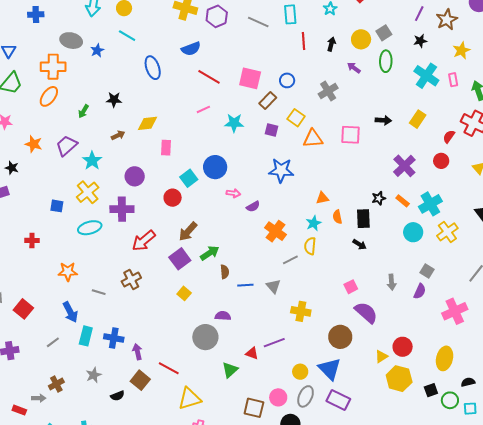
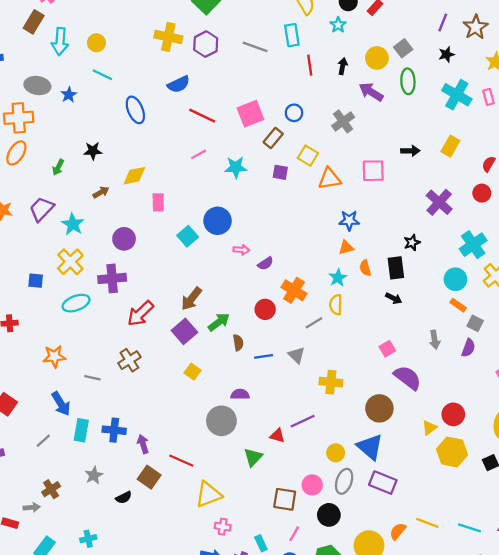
purple arrow: (354, 68) -> (371, 92), size x1.5
pink square: (250, 78) -> (250, 114), turned -30
blue star: (281, 170) -> (349, 220), moved, size x0.7
red circle: (173, 198) -> (265, 309), moved
orange rectangle: (403, 201) -> (458, 305), moved

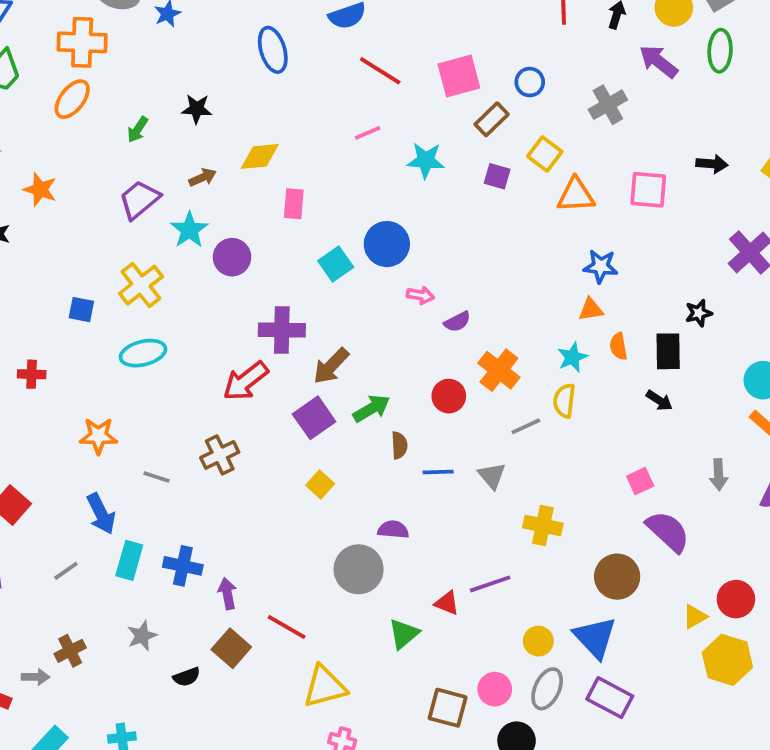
purple trapezoid: (42, 209) -> (139, 200), moved
cyan star: (73, 224) -> (189, 230), moved
purple cross: (112, 278) -> (282, 330), moved

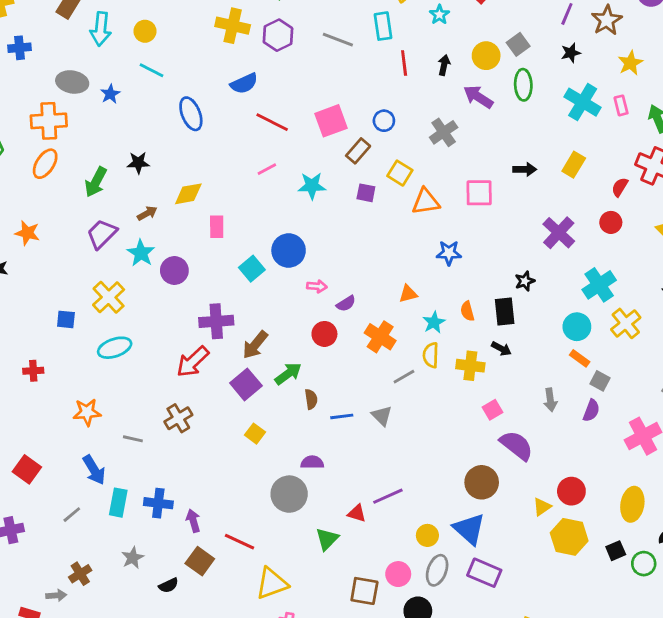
green arrow: (138, 130) -> (96, 182), size x1.5
orange triangle: (591, 309) -> (408, 294), moved
red circle: (449, 396) -> (324, 334), moved
yellow cross: (543, 526) -> (470, 366), moved

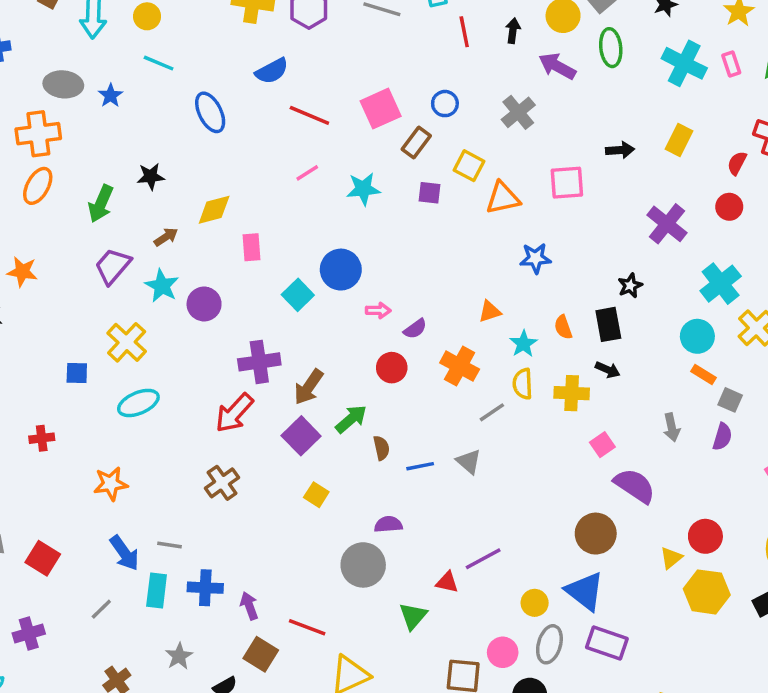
gray line: (133, 439) -> (169, 545), moved

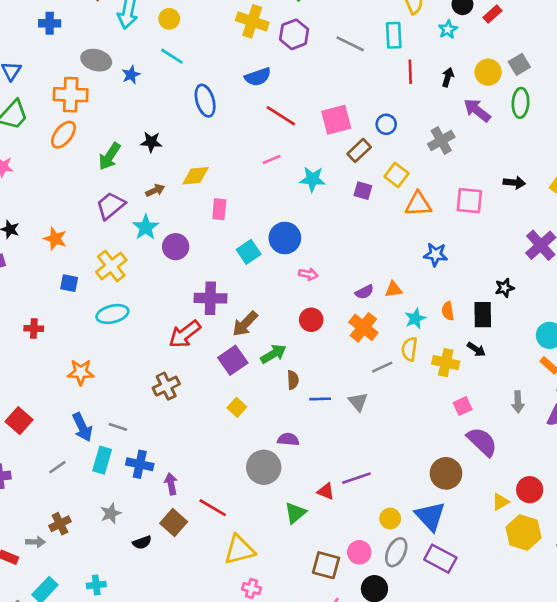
orange star: (22, 272) -> (55, 239), moved
purple semicircle: (415, 329) -> (364, 292), moved

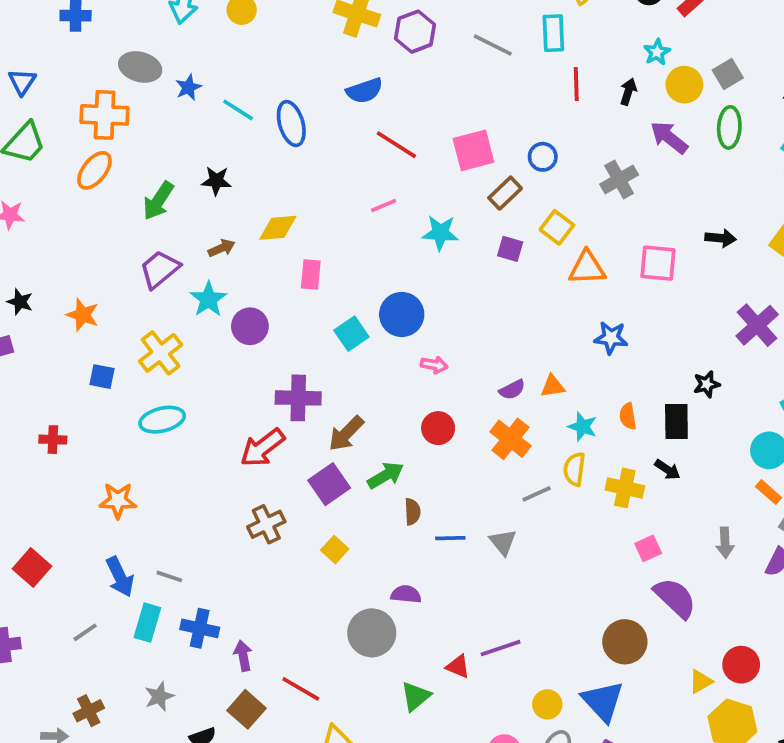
cyan star: (448, 29) -> (657, 52), moved
cyan line: (172, 56) -> (238, 110), moved
cyan star: (415, 319) -> (583, 427), turned -30
brown cross: (166, 386) -> (266, 524), moved

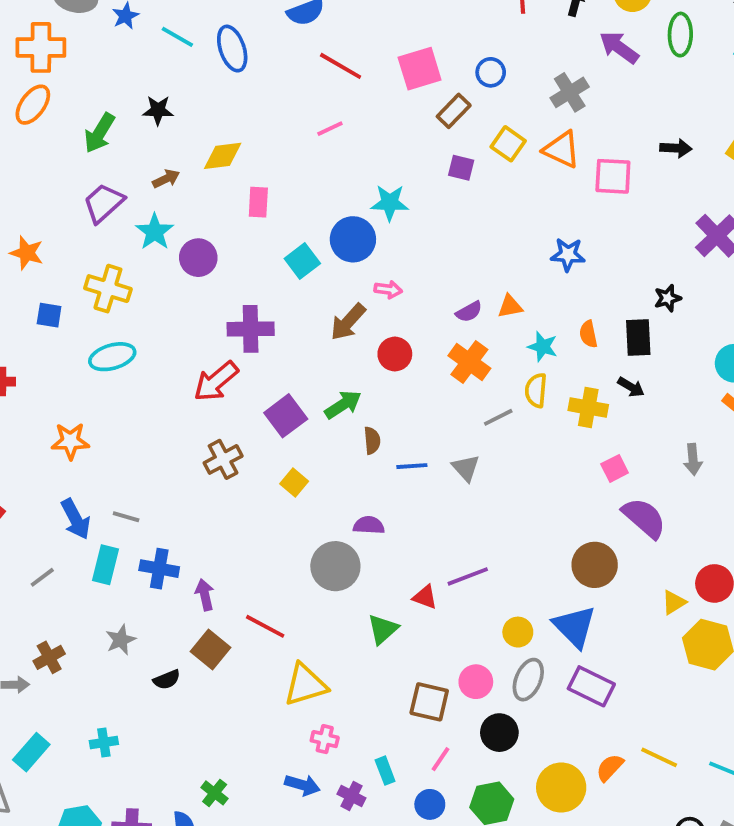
cyan star: (440, 233) -> (390, 203), moved
orange triangle: (587, 268) -> (562, 150), moved, turned 30
yellow cross: (161, 353) -> (108, 289), turned -33
brown arrow: (346, 434) -> (348, 322), moved

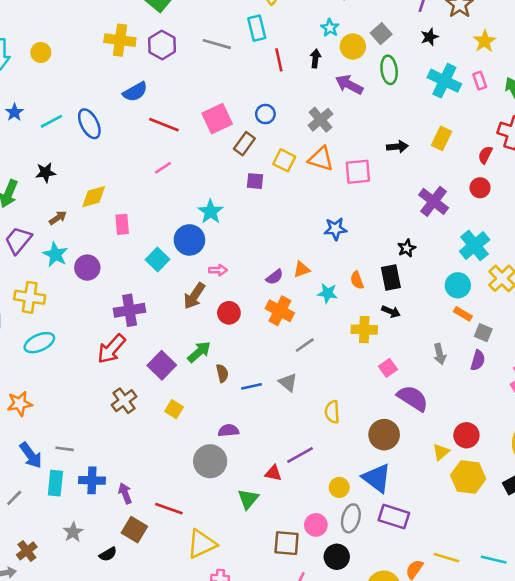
cyan line: (177, 37) -> (51, 121), turned -50
cyan star: (390, 203) -> (211, 212), turned -30
yellow semicircle: (536, 390) -> (332, 412), moved

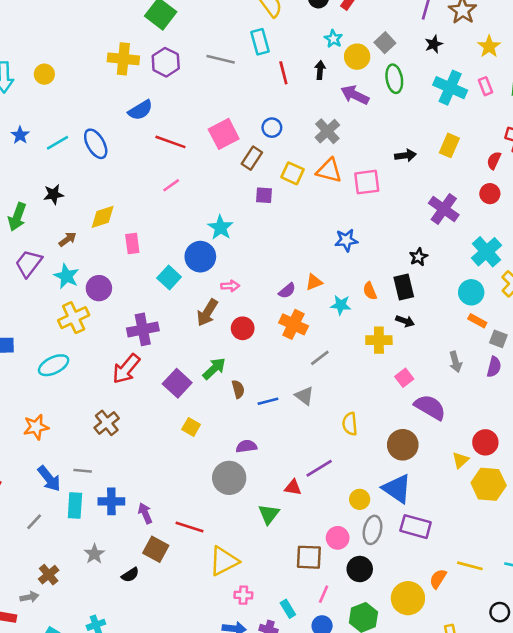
yellow cross: (30, 297) -> (74, 318), moved, turned -32
brown cross: (124, 401) -> (107, 423), moved

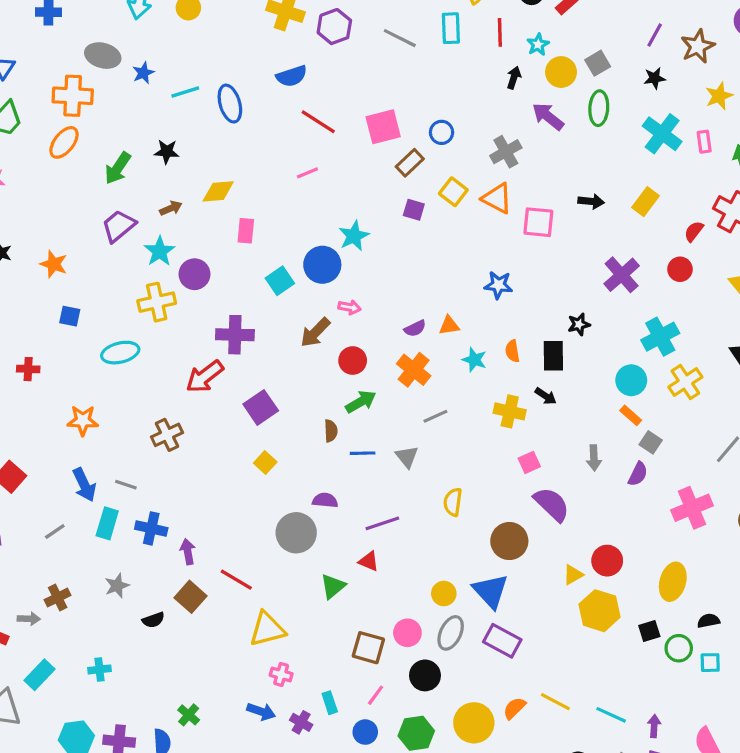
red line: (283, 73) -> (500, 32), moved
green arrow: (214, 369) -> (361, 402), moved
purple line: (319, 468) -> (382, 523), moved

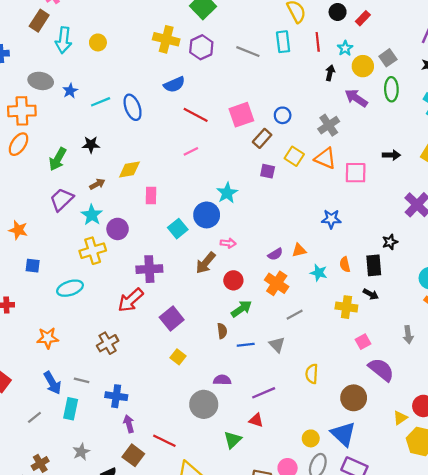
blue cross: (151, 528) -> (116, 396), moved

